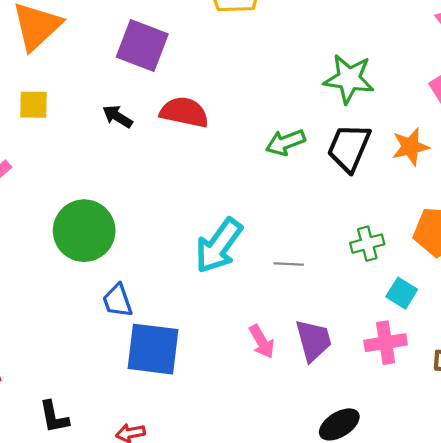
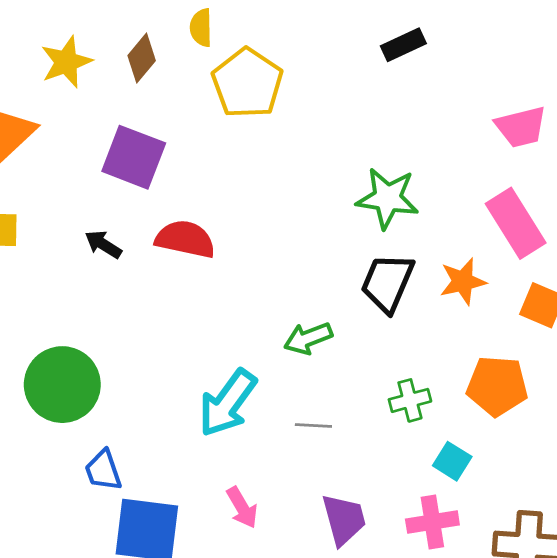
green arrow: (285, 142) -> (308, 338), moved
pink arrow: (262, 342) -> (242, 507), moved

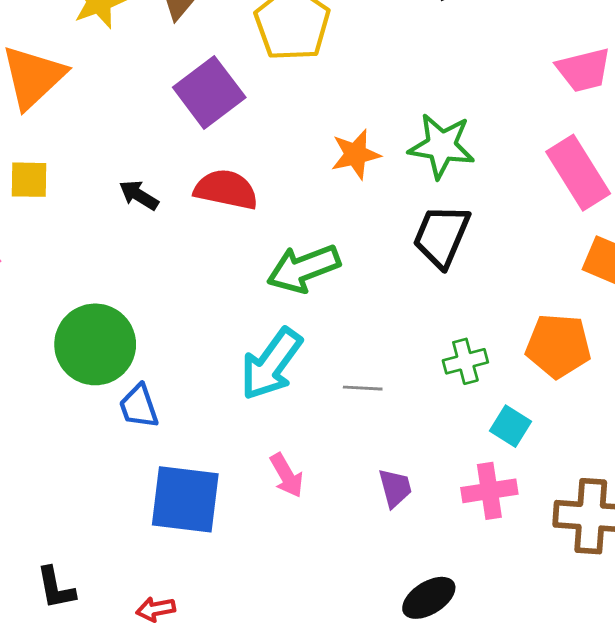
purple square: (134, 157) -> (209, 92), moved, turned 32
orange star: (463, 281) -> (356, 154), moved
green arrow: (308, 338) -> (304, 268), moved, size x1.4
blue trapezoid: (103, 470) -> (139, 406), moved
purple trapezoid: (344, 519) -> (395, 488), size x0.7

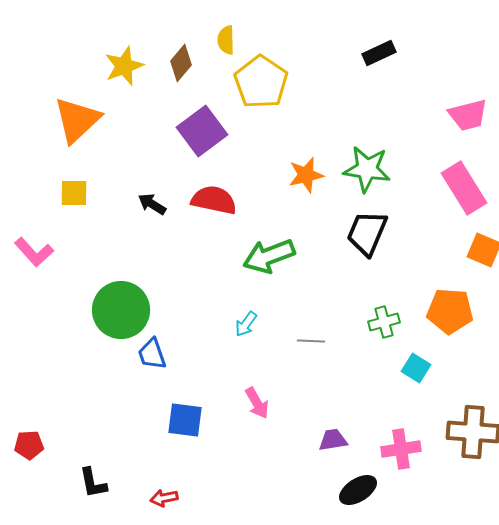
cyan arrow: (271, 364) -> (246, 324), size x0.5
purple trapezoid: (395, 488) -> (333, 440), moved, turned -84
pink cross: (489, 491) -> (401, 449), moved
blue square: (185, 499) -> (185, 420), size x0.7

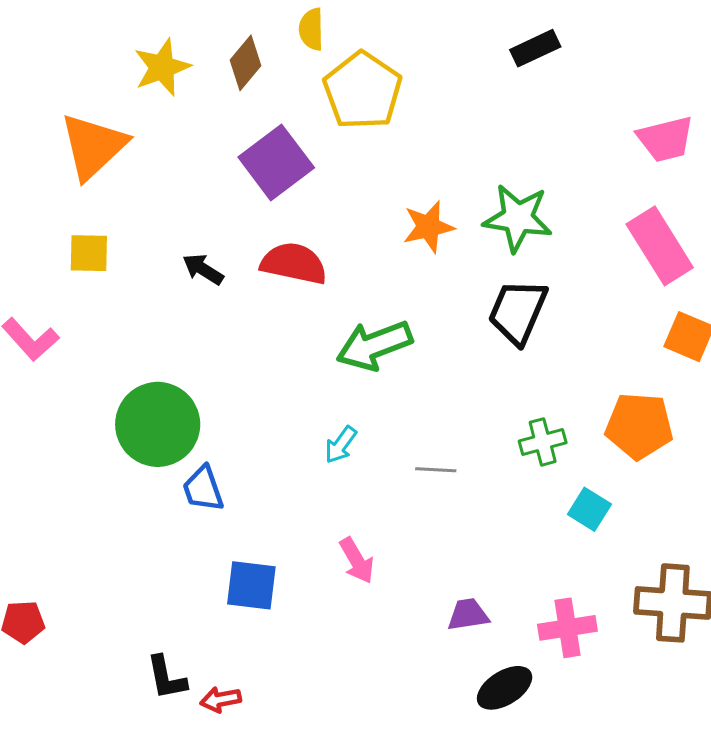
black L-shape: (93, 483) -> (166, 678), moved

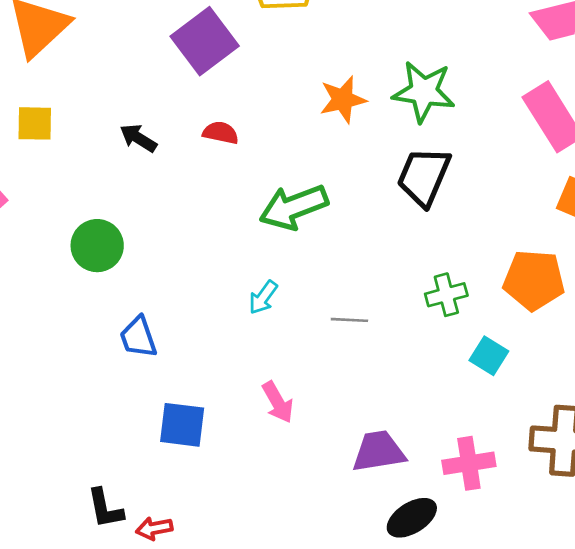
red semicircle: (294, 263) -> (221, 133), size x0.6
green circle: (158, 424) -> (97, 246), moved, size x0.7
purple trapezoid: (468, 615) -> (379, 451), size x1.4

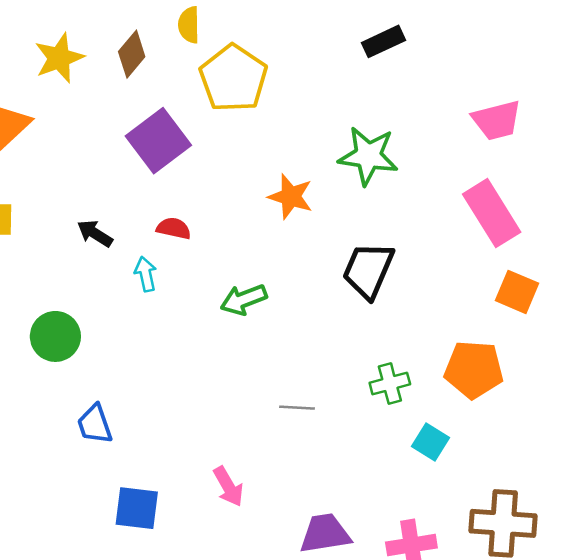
green star: (424, 92) -> (368, 156), moved
orange star: (343, 100) -> (291, 197), turned 30
green arrow: (294, 207) -> (244, 300), size x0.7
cyan arrow: (263, 297) -> (146, 274), moved, turned 132

